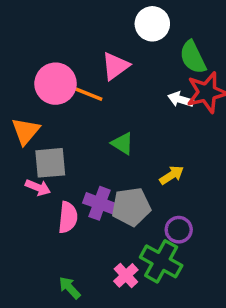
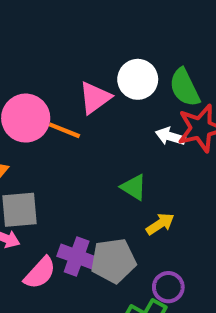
white circle: (152, 24) -> (138, 79), moved
green triangle: (122, 143) -> (134, 187), moved
pink semicircle: (68, 217) -> (40, 273), turned 36

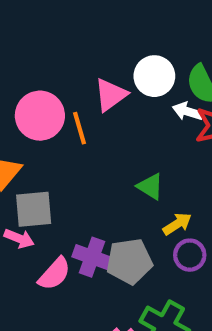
orange line: (64, 130) -> (79, 128), turned 52
white arrow: (170, 136) -> (188, 111), moved
purple circle: (168, 287) -> (190, 255), moved

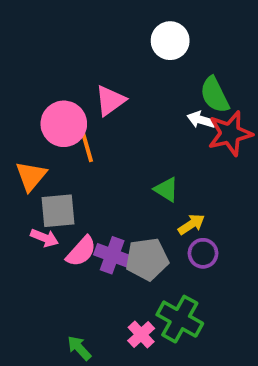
white circle: (154, 76) -> (170, 41), moved
pink triangle: (111, 95) -> (110, 101), moved
orange line: (79, 128) -> (87, 147), moved
pink semicircle: (54, 274) -> (81, 251), moved

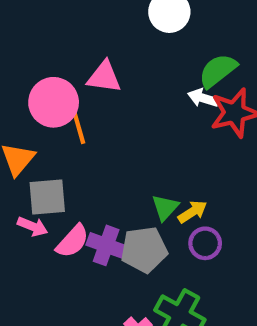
green semicircle: (215, 95) -> (218, 71), turned 78
pink triangle: (110, 101) -> (104, 77), turned 44
green triangle: (166, 190) -> (165, 208), moved, turned 40

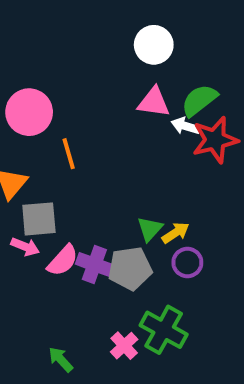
pink triangle: (104, 77) -> (154, 102), moved
pink circle: (54, 102) -> (29, 112), moved

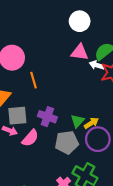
purple circle: (187, 262) -> (98, 139), size x1.5
purple cross: (94, 264) -> (47, 117), moved

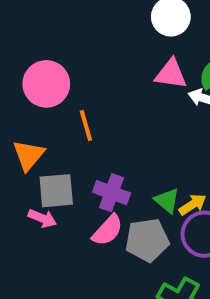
green triangle: (77, 121) -> (167, 201), turned -32
pink semicircle: (30, 138) -> (108, 230), moved

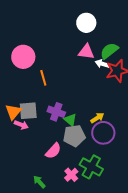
orange triangle: (28, 155) -> (13, 112), moved
green triangle: (167, 201) -> (70, 120), moved
pink semicircle: (108, 230) -> (53, 151), moved

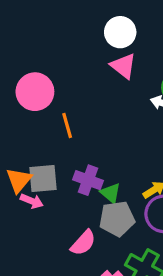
white circle: (86, 23) -> (120, 32), moved
pink triangle: (86, 52) -> (123, 66), moved, turned 30

